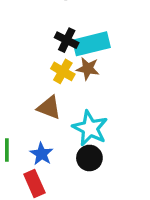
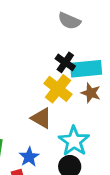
brown star: (88, 69) -> (91, 93), moved
yellow cross: (63, 71) -> (58, 89), size x1.4

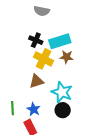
black cross: (65, 62) -> (36, 40), moved
brown triangle: (41, 118) -> (36, 81), turned -35

